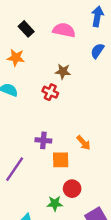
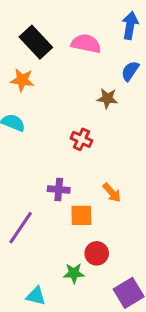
black rectangle: (26, 29) -> (36, 42), size x1.5
brown star: (63, 71) -> (107, 98), moved
red cross: (50, 92) -> (81, 139), moved

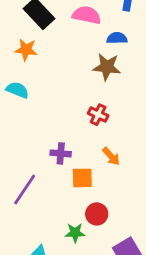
blue semicircle: (130, 71) -> (117, 38), moved, turned 54
brown star: (107, 98) -> (107, 67), size x1.4
red cross: (81, 139) -> (98, 115), moved

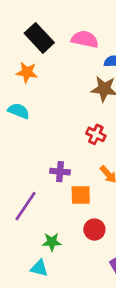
green star: (75, 233) -> (52, 242), moved

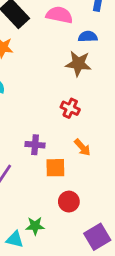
green star: (52, 242) -> (35, 226), moved

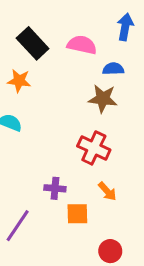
red cross: (70, 108) -> (94, 148), size x1.5
red circle: (69, 202) -> (110, 251), moved

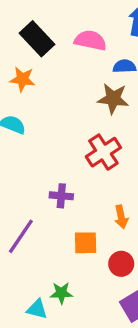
red cross: (94, 148) -> (103, 152), turned 32
orange arrow: (107, 191) -> (121, 217), moved, turned 30
orange square: (77, 214) -> (86, 243), moved

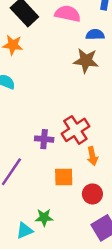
red cross: (103, 152) -> (75, 130), moved
cyan triangle: (37, 309) -> (24, 231), turned -36

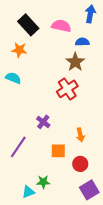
brown star: (86, 61) -> (75, 62), turned 30
red cross: (75, 130) -> (67, 89), moved
purple cross: (44, 139) -> (43, 122), turned 32

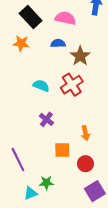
blue semicircle: (82, 42) -> (58, 43), moved
cyan semicircle: (13, 78) -> (41, 86), moved
purple line: (18, 147) -> (18, 159), moved, turned -60

